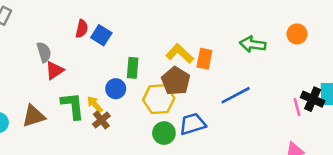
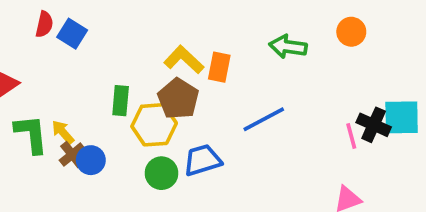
green rectangle: (133, 68) -> (121, 101), moved
blue circle: (116, 89) -> (91, 160), moved

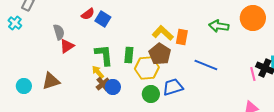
red semicircle: (44, 24) -> (88, 14), turned 40
orange circle: (351, 32) -> (253, 18), size x1.6
blue line: (264, 119) -> (206, 65), turned 50
green L-shape: (31, 134) -> (104, 55), moved

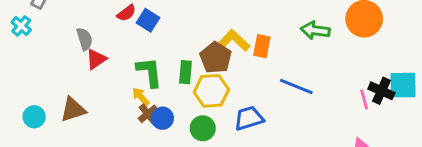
brown pentagon: (160, 54) -> (216, 58), moved
green circle: (151, 94) -> (203, 128), moved

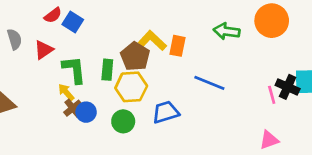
red triangle: (96, 59) -> (44, 50), moved

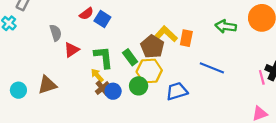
red triangle: (44, 50) -> (72, 50), moved
green rectangle: (107, 70) -> (130, 57), turned -42
green circle: (123, 121) -> (139, 86), moved

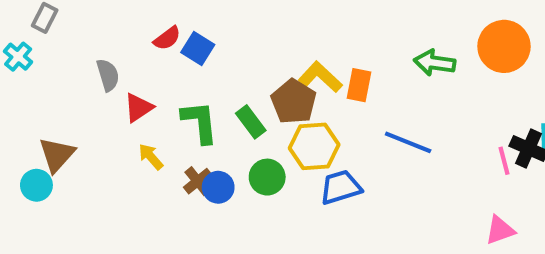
yellow hexagon: (149, 71) -> (314, 146), moved
yellow arrow: (97, 75) -> (151, 157), moved
brown triangle: (47, 85) -> (57, 155), moved, turned -30

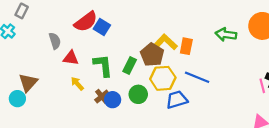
red semicircle: (167, 38) -> (86, 22), size x1.6
red triangle: (139, 108) -> (71, 58), turned 42
green rectangle: (251, 122) -> (130, 65), turned 63
blue line: (408, 142) -> (197, 77), moved

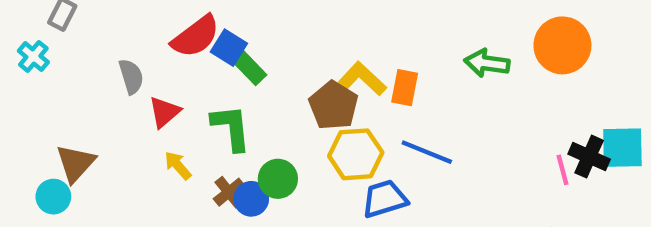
red triangle: (71, 58) -> (165, 112), turned -49
green rectangle: (130, 65) -> (249, 68), moved, turned -70
green circle: (138, 94) -> (278, 179), moved

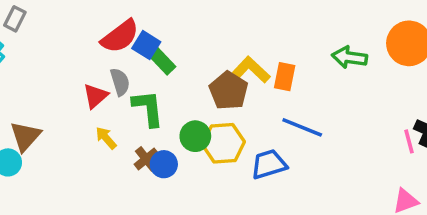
gray semicircle: (131, 77) -> (120, 82), moved
yellow hexagon: (356, 154) -> (223, 143), moved
green circle: (278, 179) -> (195, 136), moved

